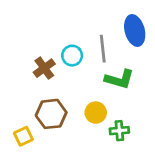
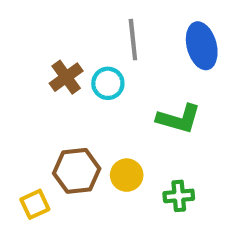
gray line: (103, 49) -> (133, 40), moved
brown cross: (44, 68) -> (66, 77), moved
yellow circle: (96, 113) -> (127, 175), moved

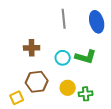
brown cross: (66, 77) -> (32, 48), moved, turned 35
cyan circle: (108, 83) -> (63, 58), moved
yellow circle: (127, 175) -> (68, 88), moved

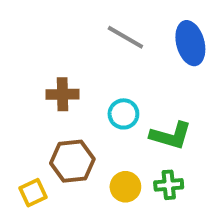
gray line: (64, 19) -> (125, 37), turned -54
green L-shape: (86, 57) -> (171, 136), moved
yellow circle: (68, 88) -> (125, 187), moved

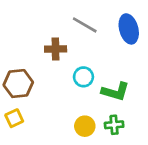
brown cross: (63, 94) -> (56, 49), moved
brown hexagon: (72, 161) -> (18, 84), moved
yellow square: (33, 193) -> (14, 118), moved

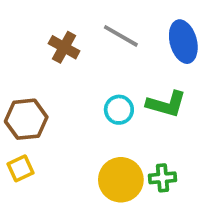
brown cross: (56, 49) -> (64, 47), moved, turned 30
green L-shape: (115, 92) -> (166, 104), moved
yellow circle: (85, 126) -> (121, 180), size x1.5

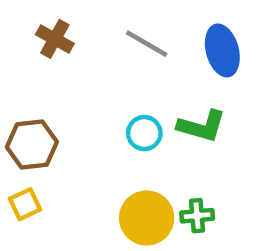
brown cross: (64, 47) -> (55, 39), moved

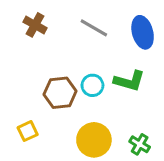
brown hexagon: (32, 145) -> (60, 93), moved
yellow square: (25, 204) -> (28, 131), moved
green cross: (197, 216) -> (140, 144), moved, turned 36

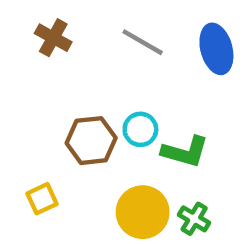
green L-shape: (129, 81) -> (185, 152), moved
green cross: (140, 144) -> (194, 219), moved

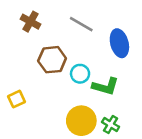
blue ellipse: (216, 49) -> (119, 43), moved
brown hexagon: (91, 141) -> (52, 60), moved
yellow square: (42, 199) -> (17, 99), moved

